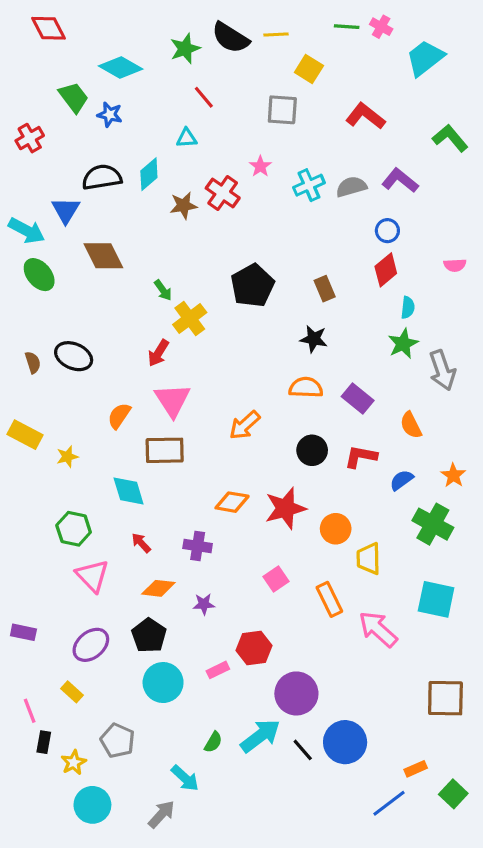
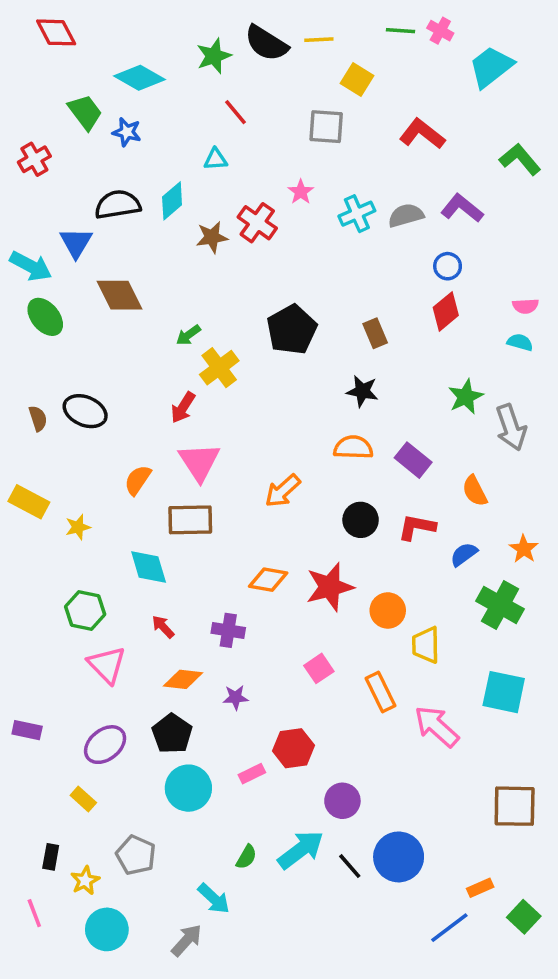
green arrow: (163, 290) -> (188, 335), turned 90
cyan semicircle: (408, 308) -> (520, 342), moved, turned -80
purple circle: (296, 693) -> (342, 801), size x0.7
pink line: (30, 711) -> (34, 913), moved

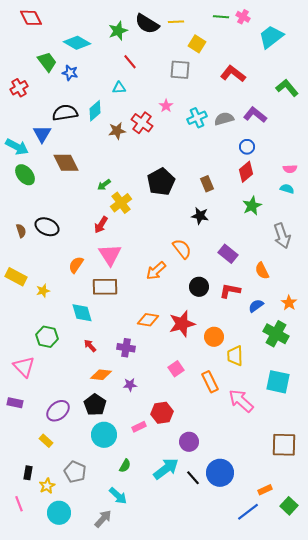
green star: (466, 397) -> (252, 206), moved
orange semicircle: (353, 447) -> (182, 249), moved, turned 50
pink triangle: (107, 665) -> (24, 367), moved
green semicircle: (246, 857) -> (125, 466), moved

